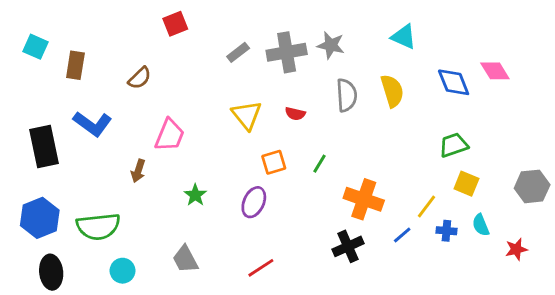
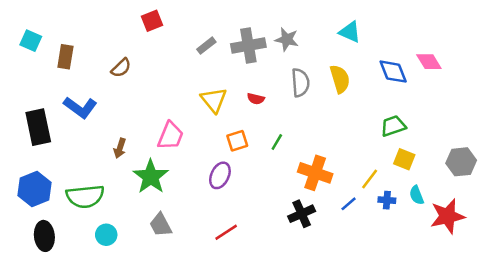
pink trapezoid: (170, 135) -> (170, 136), moved
green star: (195, 195) -> (151, 177), moved, size x1.8
red star: (516, 249) -> (447, 216), size x1.8

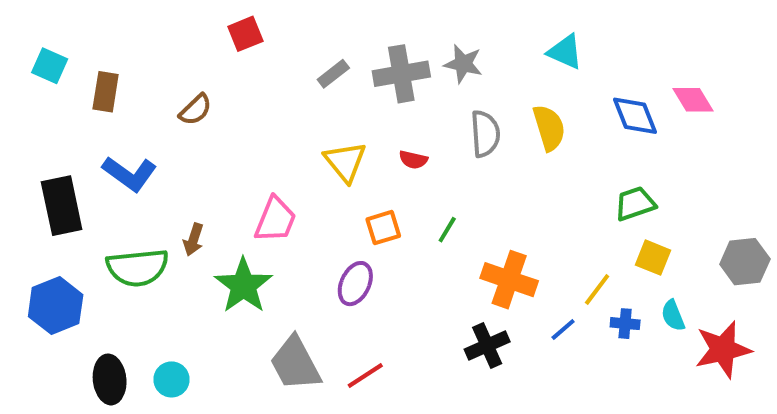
green semicircle: (85, 196) -> (138, 268), moved
gray trapezoid: (161, 225) -> (295, 363), moved, size x1.4
black ellipse: (44, 236) -> (110, 379), moved

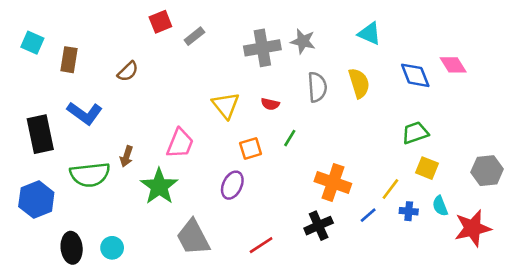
gray rectangle: (333, 74) -> (194, 36), moved
green line: (447, 230) -> (290, 138), moved
red line: (365, 375) -> (261, 245), moved

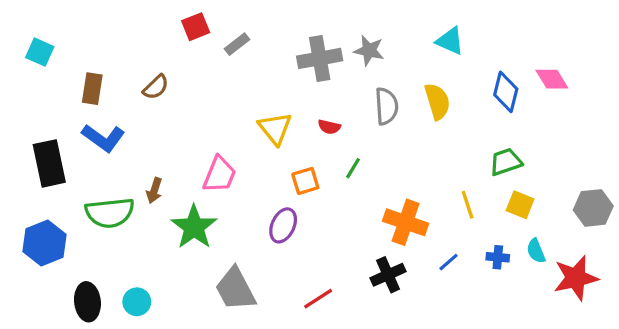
brown rectangle: (69, 60) -> (92, 89), moved
blue diamond: (415, 75) -> (506, 92), turned 36
yellow line: (390, 189) -> (468, 205), moved, turned -55

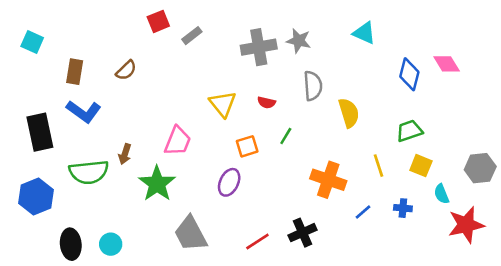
yellow semicircle: (437, 101) -> (349, 113), moved
cyan semicircle: (536, 251) -> (442, 194), moved
black cross: (388, 275) -> (302, 233), moved

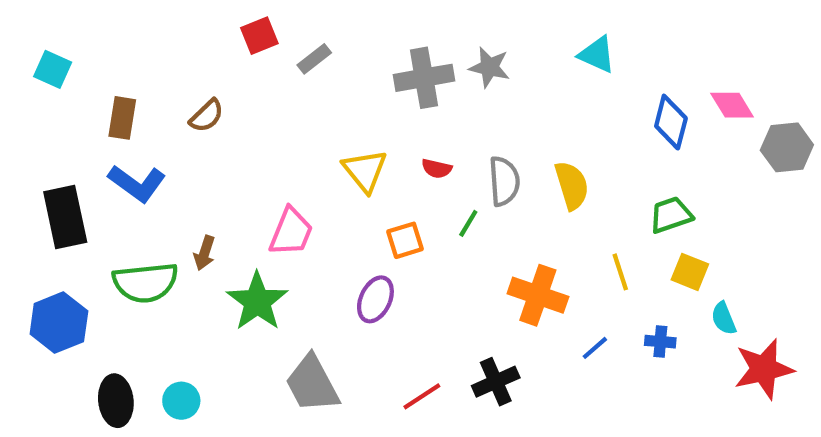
gray semicircle: (313, 86) -> (504, 181), moved
gray hexagon: (480, 168) -> (787, 147), moved

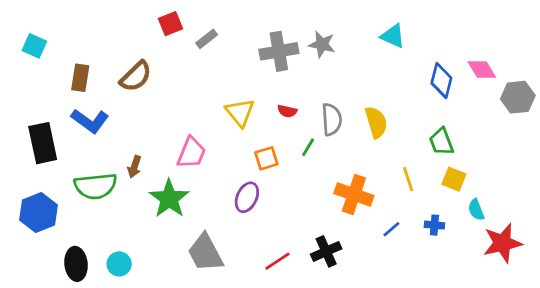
brown semicircle: (207, 116) -> (136, 76), size x1.4
green trapezoid: (671, 215) -> (441, 142), turned -92

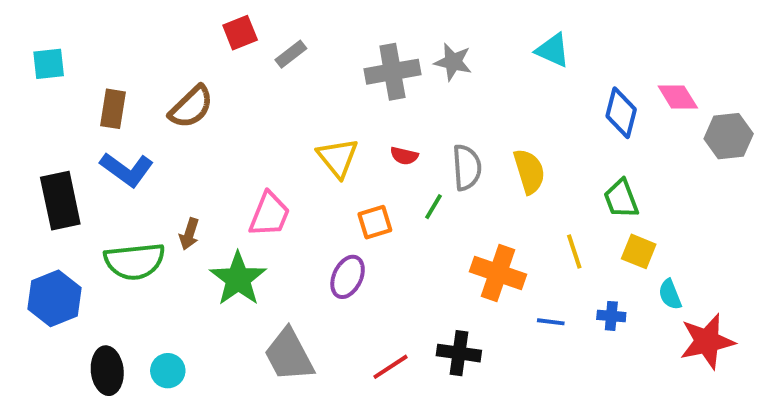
cyan square: (34, 46) -> (49, 64), turned -30
blue line: (391, 229) -> (551, 322), turned 48
black cross: (326, 251) -> (459, 353), turned 32

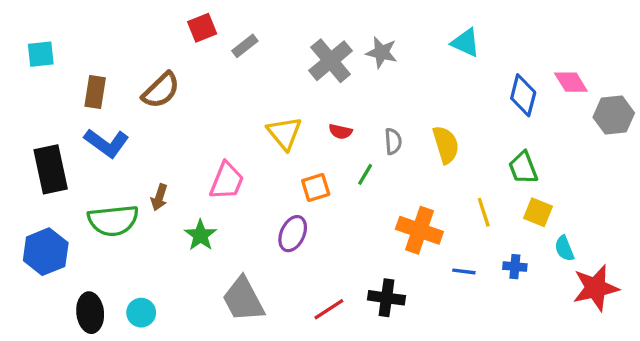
gray cross: (392, 72) -> (331, 61), turned -30
gray semicircle: (467, 167) -> (393, 141), size x0.7
green star: (238, 279) -> (200, 235), size x0.7

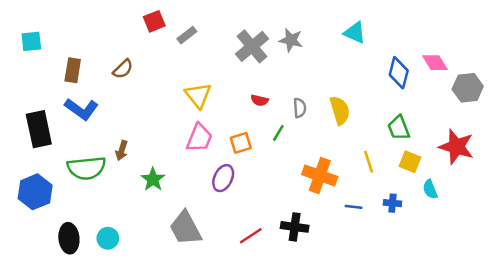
brown semicircle: (161, 90) -> (123, 69), size x0.7
yellow triangle: (284, 133) -> (198, 95), moved
pink trapezoid: (227, 181) -> (199, 138), moved
red star: (596, 288) -> (456, 147), moved, turned 30

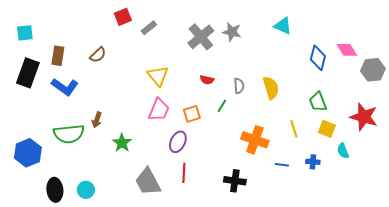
black rectangle: (39, 129) -> (28, 73), moved, turned 32
red line: (251, 236) -> (184, 173), moved, turned -54

